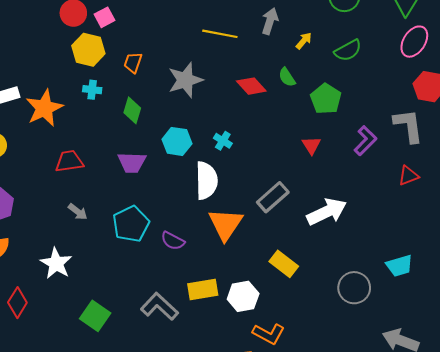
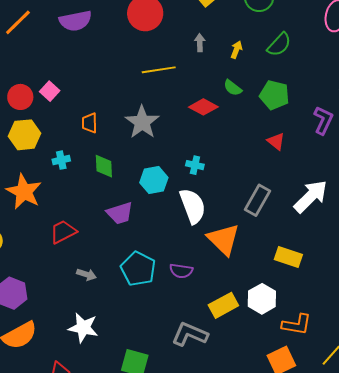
gray arrow: (270, 21) -> (200, 43), size x0.7
yellow hexagon: (88, 50) -> (25, 135), moved

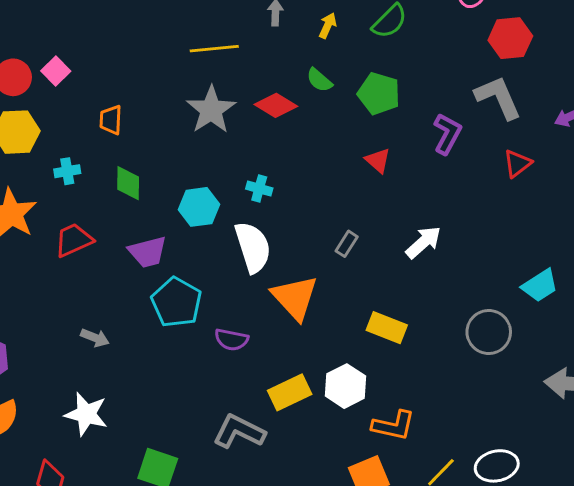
gray star: (142, 122) -> (211, 110), moved
white arrow: (311, 196) -> (423, 242), size x0.7
gray rectangle: (258, 200) -> (347, 244), size x0.6
red trapezoid: (63, 232) -> (74, 240), moved
cyan pentagon: (138, 269) -> (176, 302), moved

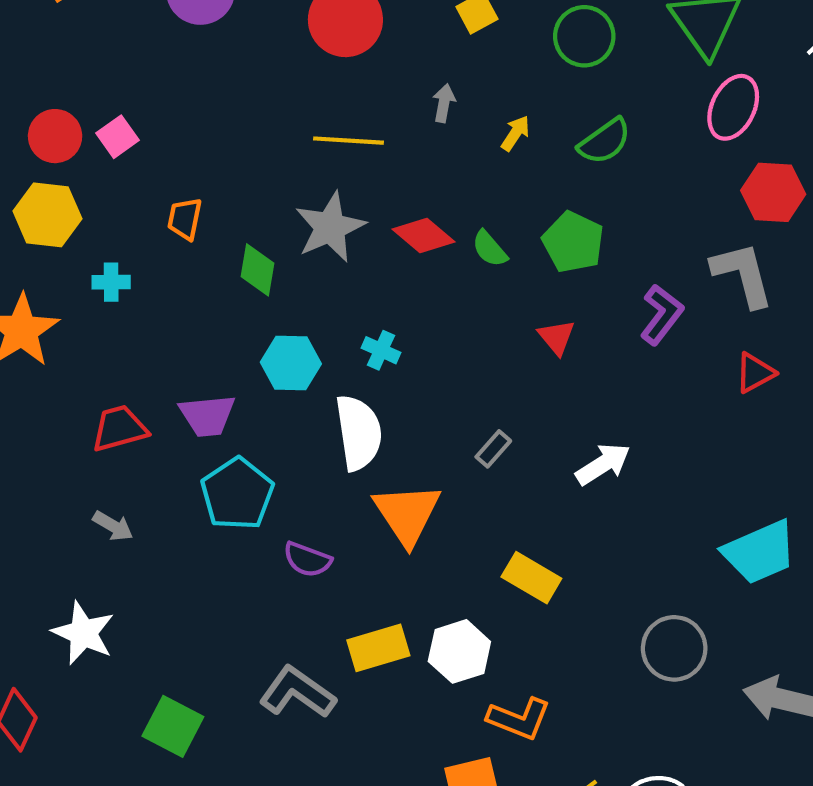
green semicircle: (319, 80) -> (490, 249), moved
green diamond: (128, 183) -> (257, 270), moved
red trapezoid: (74, 240) -> (119, 428), moved
cyan trapezoid: (540, 286) -> (760, 552), size x1.4
gray circle: (489, 332) -> (674, 648), moved

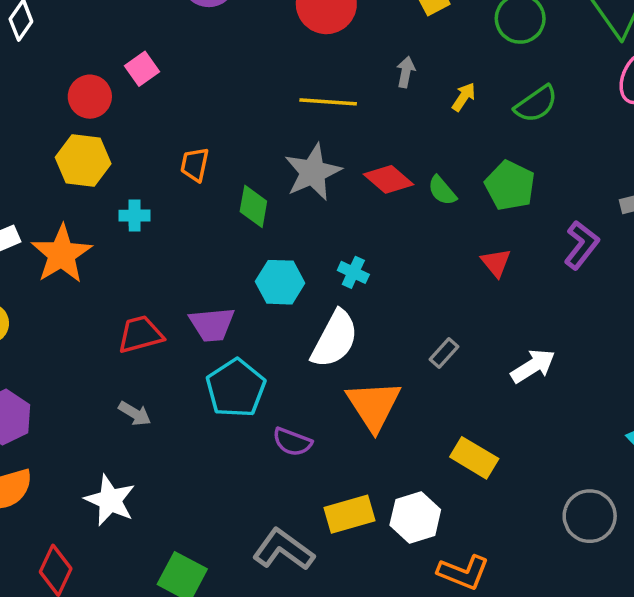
pink square: (117, 137) -> (142, 69), moved
white semicircle: (359, 433) -> (335, 339), turned 36

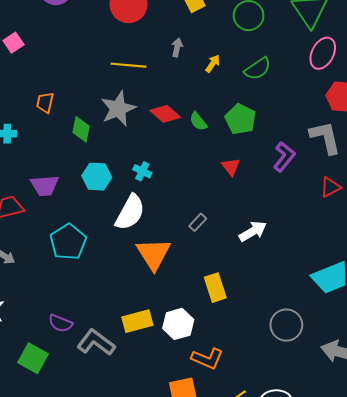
purple trapezoid: (212, 324) -> (45, 186), moved
purple semicircle: (292, 442) -> (61, 323), moved
yellow rectangle: (474, 458) -> (215, 288), turned 40

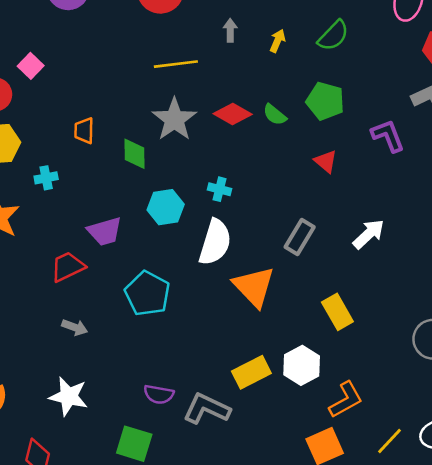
purple L-shape: (284, 157) -> (388, 136), turned -48
gray rectangle: (198, 222) -> (300, 237), size x1.5
orange L-shape: (207, 359) -> (346, 400), turned -40

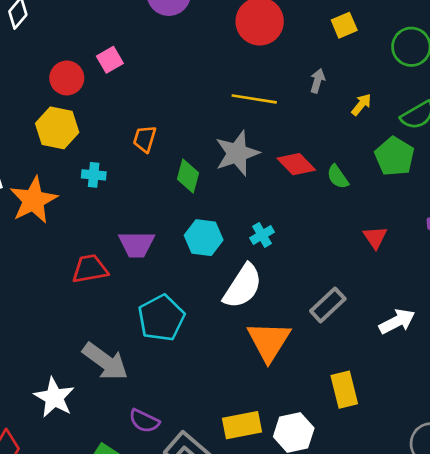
green pentagon: (325, 101) -> (395, 156), moved
cyan cross: (219, 189) -> (262, 235), turned 30
gray arrow: (75, 327) -> (105, 361), moved, size x1.8

